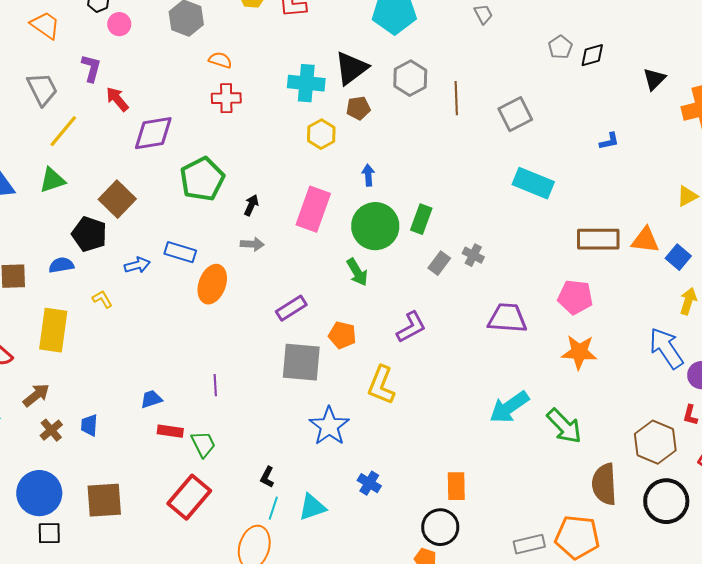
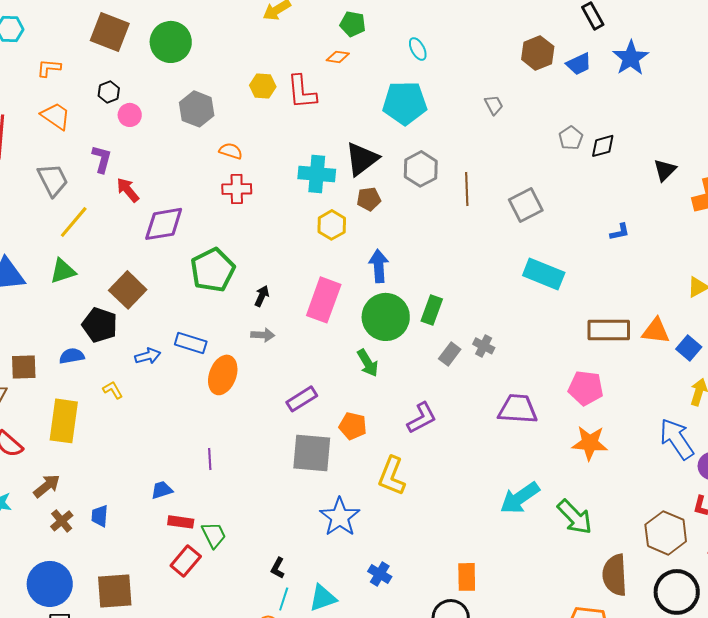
blue arrow: (368, 175) -> (379, 266), size x1.5
purple line: (215, 385) -> (210, 459), moved
red rectangle: (189, 497) -> (186, 561), moved, size x0.7

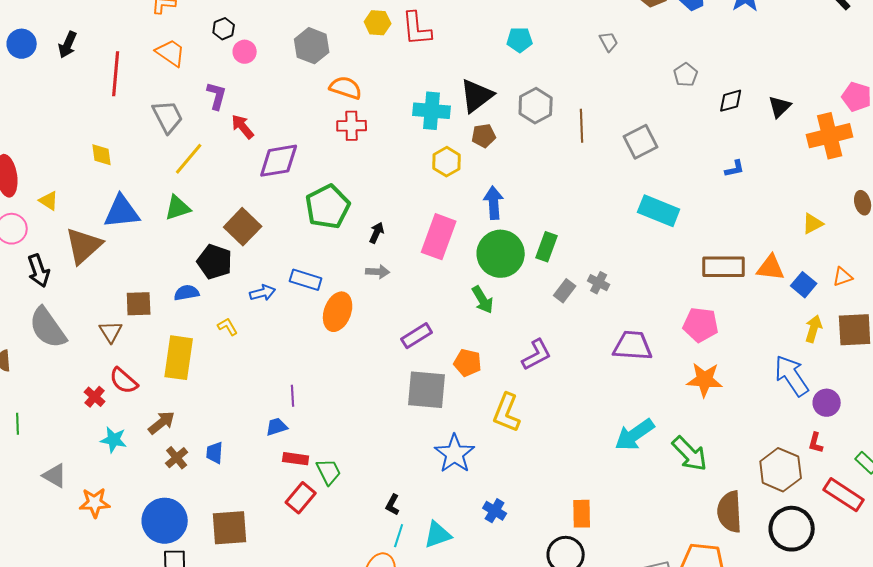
cyan pentagon: (405, 103) -> (520, 40), size x0.6
black diamond: (603, 146) -> (731, 101), moved
orange semicircle: (231, 151) -> (346, 88), size x1.4
purple line: (210, 459) -> (293, 396), moved

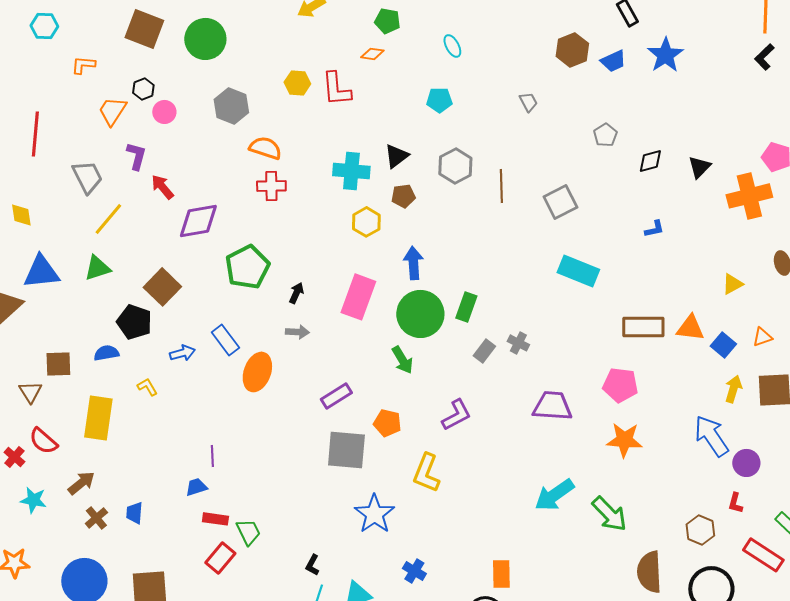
orange trapezoid: (171, 53) -> (112, 111), moved, turned -92
black triangle: (477, 96) -> (396, 156), size x0.7
blue rectangle: (306, 280) -> (225, 340), turned 36
brown hexagon: (781, 470) -> (700, 530), size x0.7

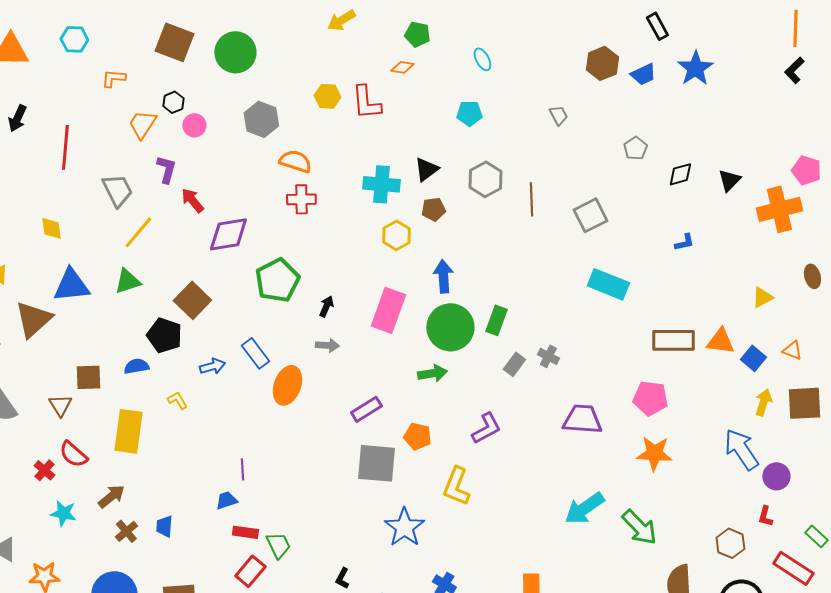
orange triangle: (762, 337) -> (792, 350), turned 40
green arrow: (402, 360) -> (432, 373), turned -68

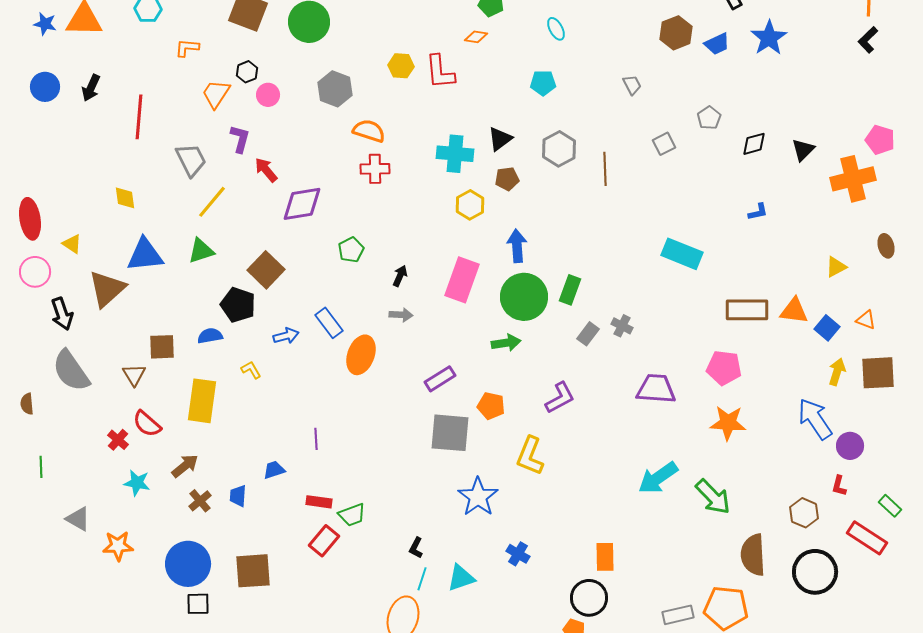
gray square: (590, 215) -> (664, 144), moved, size x0.7
green pentagon: (277, 280) -> (351, 250), size x0.6
blue trapezoid: (226, 500) -> (274, 470), moved
green trapezoid: (278, 545) -> (352, 515), turned 96

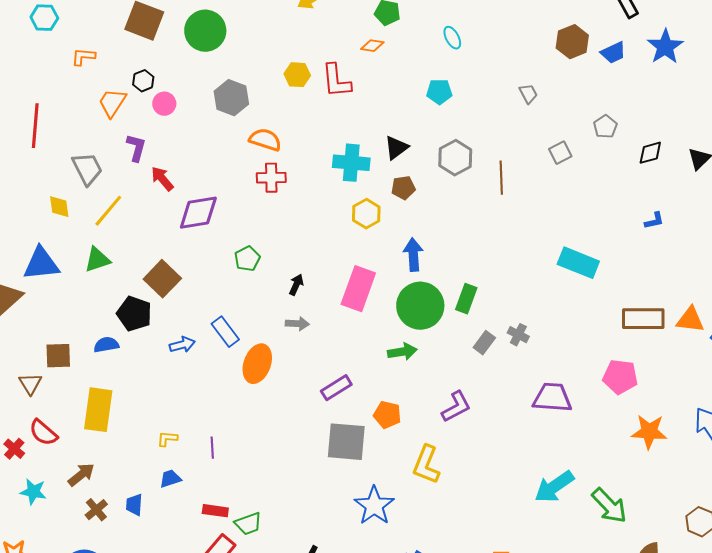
yellow diamond: (125, 198) -> (59, 207), moved
yellow L-shape: (251, 370) -> (167, 439), moved, turned -55
orange star: (728, 423) -> (649, 432), moved

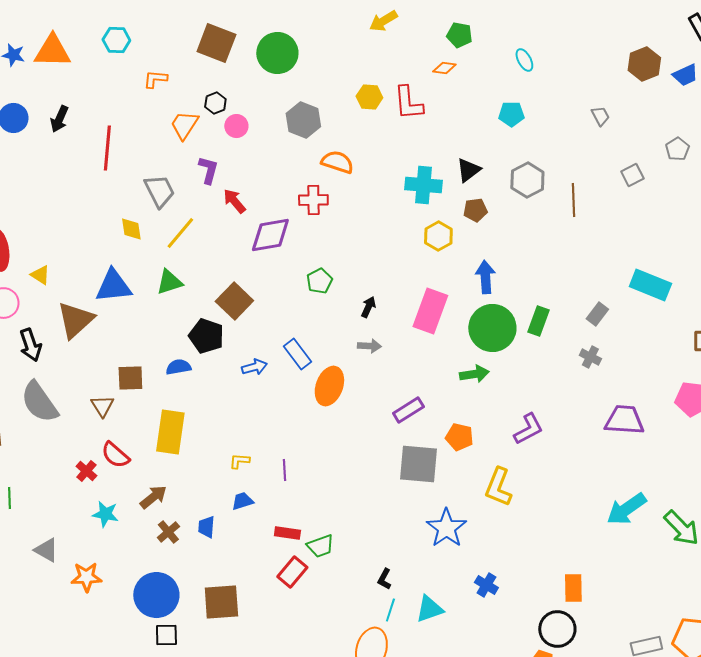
red cross: (271, 178) -> (313, 200), moved
gray rectangle: (484, 343) -> (597, 314), moved

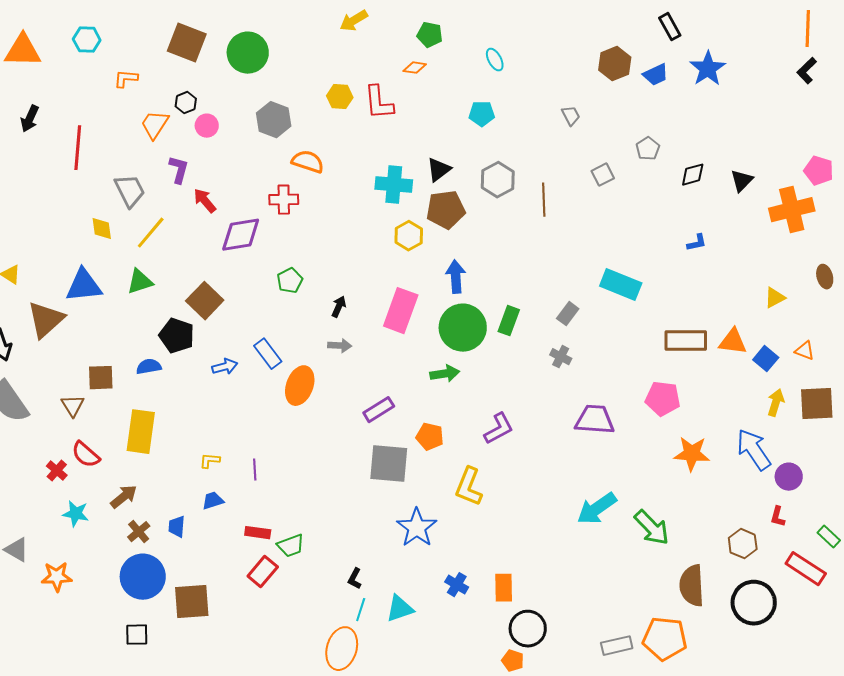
brown pentagon: (475, 210) -> (446, 210), size x1.6
orange rectangle: (573, 588) -> (504, 588), moved
blue circle: (156, 595) -> (143, 577), moved

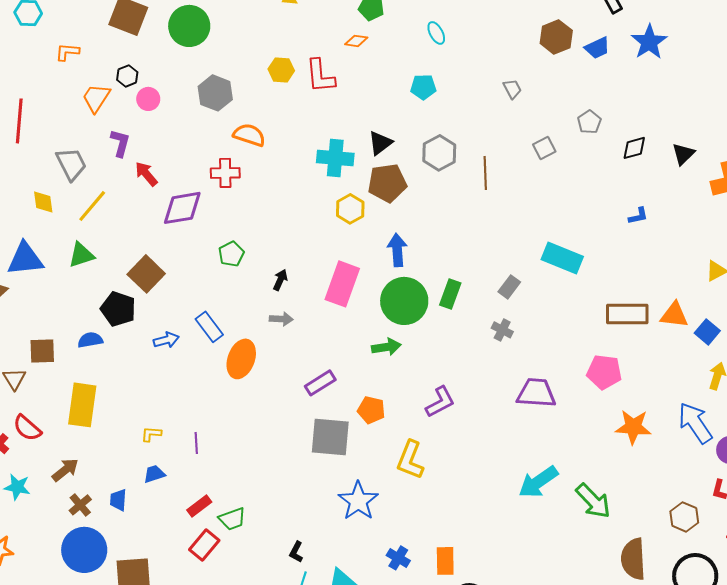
red rectangle: (258, 533) -> (199, 506), turned -45

